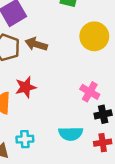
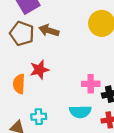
pink cross: (90, 92) -> (91, 84), moved, turned -30

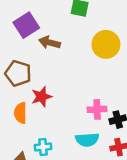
brown arrow: (49, 31) -> (50, 42), moved
brown pentagon: (22, 34) -> (18, 73), moved

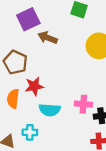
cyan semicircle: (87, 140) -> (50, 110), moved

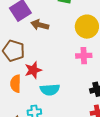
pink cross: (83, 104) -> (84, 56), moved

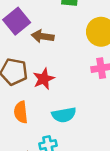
red star: (33, 70) -> (44, 79), moved

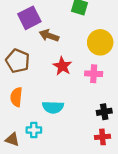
red star: (44, 79) -> (62, 66), moved, turned -30

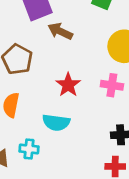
red star: (62, 66) -> (68, 85), moved

